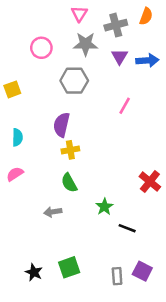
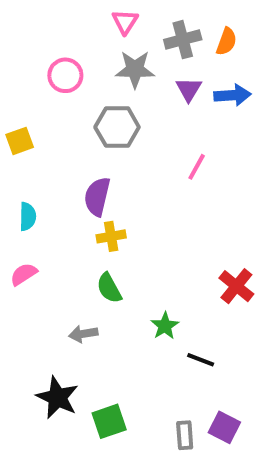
orange semicircle: (146, 16) -> (226, 42), moved
black star: (34, 272) -> (57, 397), moved, size x1.5

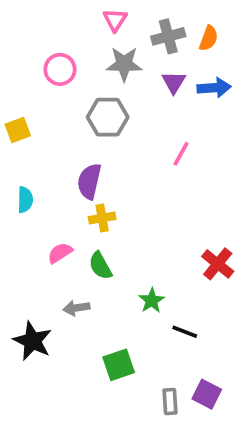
pink semicircle: (24, 274) -> (60, 253), moved
black star: (57, 397) -> (32, 341), moved
green square: (109, 421) -> (119, 365), moved

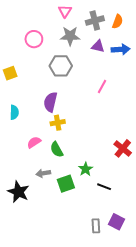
purple triangle: (174, 82) -> (98, 46), turned -48
green square: (119, 365) -> (66, 184), moved

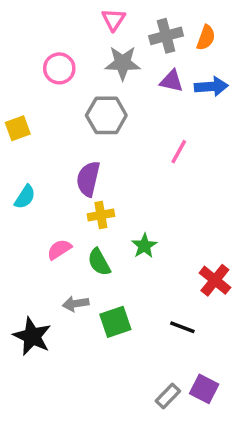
cyan semicircle: (14, 112) -> (25, 197), turned 32
red cross: (123, 148) -> (215, 280), moved
green star: (86, 169) -> (144, 246), moved
gray rectangle: (96, 226) -> (168, 396), turned 48

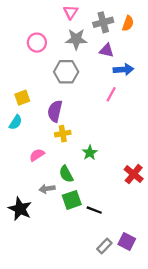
blue arrow: (211, 87) -> (123, 70), moved
yellow square: (18, 128) -> (22, 98), moved
green semicircle: (99, 262) -> (66, 174), moved
black line: (182, 327) -> (94, 210), moved

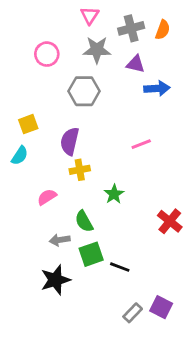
pink line: (111, 94) -> (141, 144), moved, turned 40
black star: (20, 209) -> (55, 280), moved, turned 30

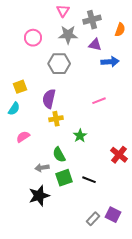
orange semicircle: (163, 30) -> (120, 30), moved
pink semicircle: (47, 197) -> (23, 137), moved
black line: (120, 267) -> (89, 180), moved

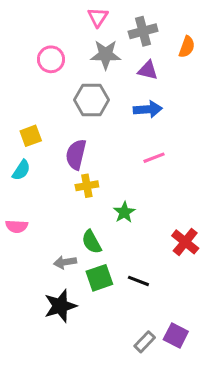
blue arrow: (110, 62) -> (148, 109), moved
pink semicircle: (23, 137) -> (17, 226), moved, turned -144

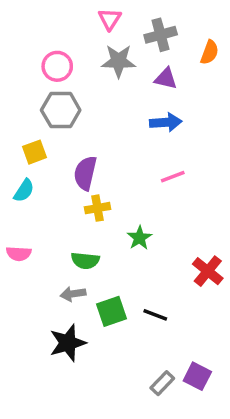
gray hexagon: (92, 100) -> (61, 110), moved
green semicircle: (92, 242) -> (85, 261), moved, turned -55

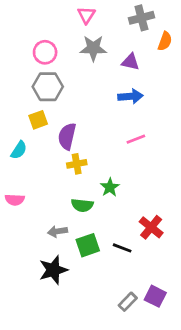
gray cross: (161, 35) -> (141, 18), moved
yellow square: (34, 152) -> (38, 120), moved
green semicircle: (85, 261) -> (82, 205), moved
red cross: (208, 271) -> (151, 227), moved

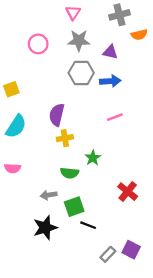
orange semicircle: (165, 41) -> (139, 35), turned 56
gray hexagon: (48, 87) -> (81, 73), moved
yellow square: (38, 120) -> (11, 89), moved
cyan semicircle: (19, 150) -> (16, 126), size x1.5
black line: (122, 248) -> (88, 225), moved

